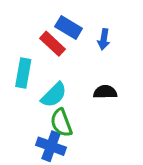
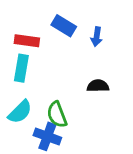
red rectangle: (52, 44) -> (27, 41), moved, turned -35
cyan semicircle: (54, 95) -> (20, 112), moved

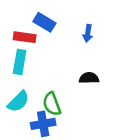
blue rectangle: (64, 26) -> (44, 22), moved
blue cross: (47, 136) -> (43, 124), turned -30

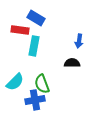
blue arrow: (88, 33) -> (79, 41), moved
cyan rectangle: (20, 62) -> (34, 46), moved

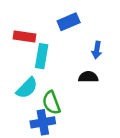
blue rectangle: (36, 18) -> (69, 22), moved, turned -54
cyan semicircle: (15, 82) -> (27, 88), moved

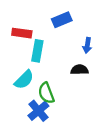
blue cross: (43, 122) -> (38, 111), turned -30

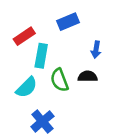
red rectangle: (22, 33) -> (24, 36), turned -42
green semicircle: (46, 93) -> (60, 80), moved

